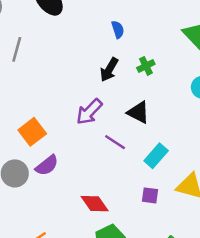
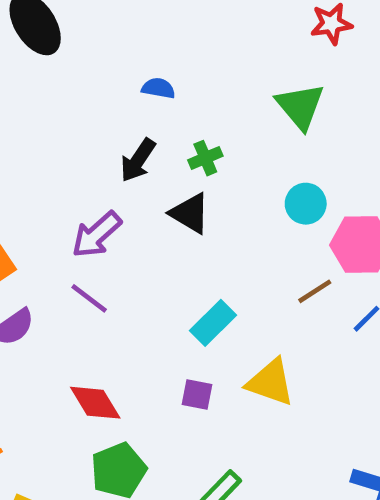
blue semicircle: (118, 30) -> (158, 88), turned -66
black triangle: (138, 112) -> (190, 213), moved
purple line: (115, 142) -> (89, 298), moved

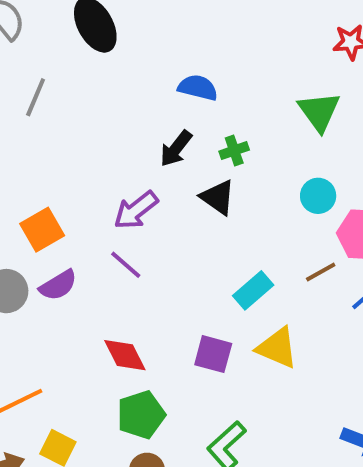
blue semicircle: (158, 88) -> (198, 88), size x1.4
cyan rectangle: (213, 323) -> (253, 290), moved
purple square: (197, 395) -> (213, 354), size x1.4

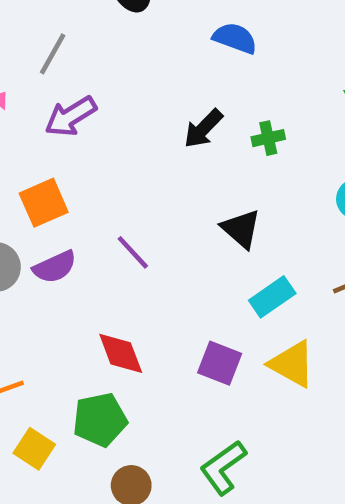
blue semicircle: (198, 88) -> (235, 38), moved
black triangle: (218, 197) -> (241, 229), moved
purple arrow: (136, 210) -> (71, 116), moved
green pentagon: (141, 415) -> (100, 420), moved

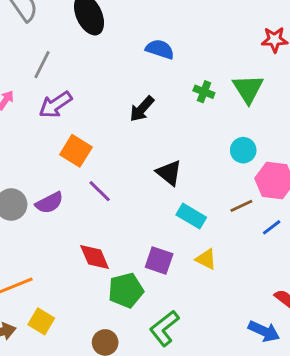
green cross: (268, 138) -> (204, 92), moved, turned 36
orange square: (44, 203) -> (76, 151), moved, turned -32
cyan rectangle: (272, 297) -> (191, 216), turned 68
yellow triangle: (292, 364) -> (206, 259), size x0.7
green pentagon: (100, 420) -> (126, 290), moved

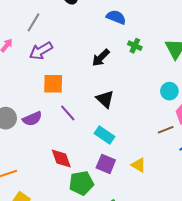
green cross: (204, 92) -> (135, 46), moved
orange square: (76, 151) -> (53, 84), turned -35
black triangle: (169, 173) -> (105, 99), moved
cyan rectangle: (191, 216) -> (105, 135), moved

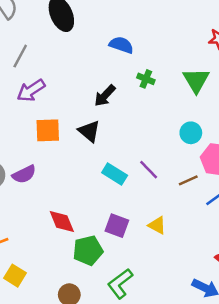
black triangle: (105, 99) -> (89, 131), moved
purple line: (68, 113) -> (149, 170), moved
cyan rectangle: (105, 135) -> (115, 174), moved

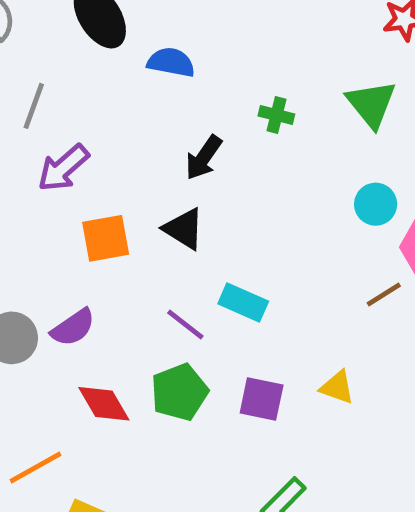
blue semicircle: (121, 45) -> (171, 62), moved
purple line: (149, 170) -> (185, 324), moved
red diamond: (62, 221) -> (104, 404), moved
green pentagon: (88, 250) -> (179, 392), moved

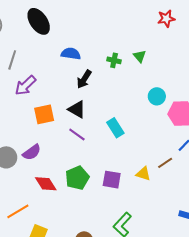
blue semicircle: (171, 62) -> (71, 54), moved
green triangle: (371, 104) -> (140, 56), moved, size x0.6
brown line: (384, 294) -> (165, 163), moved
cyan rectangle: (243, 302) -> (115, 128), moved, turned 36
purple line: (185, 324) -> (77, 135), moved

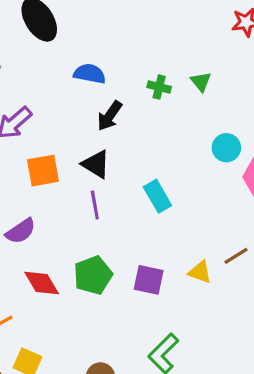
purple line: (77, 135) -> (95, 205), turned 42

